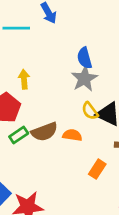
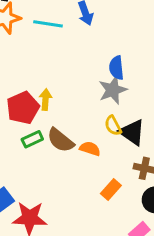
yellow arrow: (24, 79) -> (46, 100), moved
brown semicircle: (44, 132) -> (61, 140), turned 50

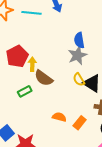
red pentagon: (23, 108) -> (17, 56), moved
brown semicircle: (61, 140) -> (44, 78), moved
orange semicircle: (90, 149) -> (59, 117), moved

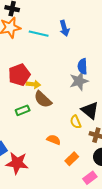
yellow arrow: (32, 64) -> (33, 84), turned 88
yellow semicircle: (79, 79) -> (76, 122), moved
orange rectangle: (80, 123) -> (72, 159), moved

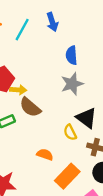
cyan line: (39, 34) -> (22, 30), turned -72
blue semicircle: (82, 66) -> (72, 55), moved
orange rectangle: (72, 159) -> (67, 176), size x1.5

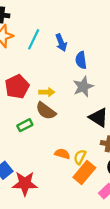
blue arrow: (52, 22) -> (61, 43), moved
yellow arrow: (18, 90) -> (47, 92), moved
yellow semicircle: (70, 132) -> (80, 157), moved, turned 56

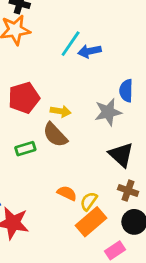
cyan line: (34, 39) -> (71, 44), moved
blue arrow: (61, 43) -> (90, 51), turned 91
blue semicircle: (81, 60) -> (126, 91), moved

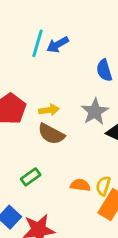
gray star: (108, 112) -> (95, 112), moved
green rectangle: (25, 149) -> (31, 177), moved

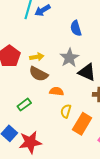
orange semicircle: (80, 185) -> (57, 91), moved
yellow semicircle: (103, 186) -> (66, 111), moved

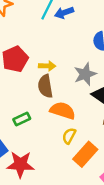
brown semicircle: (39, 74) -> (45, 86), turned 42
orange semicircle: (57, 91) -> (63, 111), size x1.5

